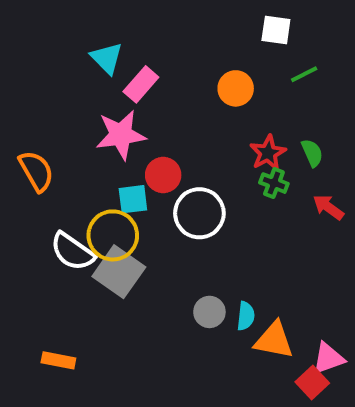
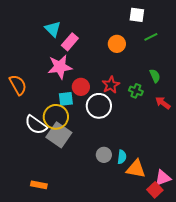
red star: (268, 153) -> (111, 85), moved
orange rectangle: (58, 360) -> (39, 185), moved

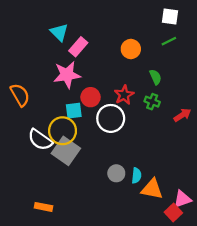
white square: (137, 15) -> (170, 17), moved
green semicircle: (155, 76) -> (155, 77), moved
red arrow: (163, 103) -> (182, 115), turned 112

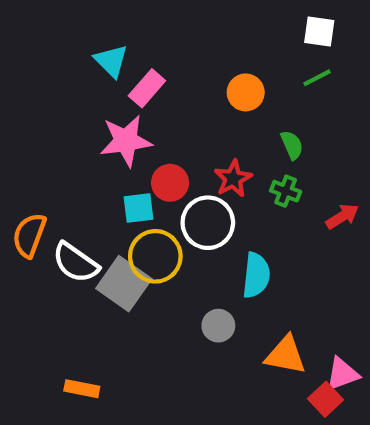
orange semicircle: (20, 95) -> (29, 235), moved, turned -130
yellow circle: (63, 131) -> (155, 256), moved
cyan semicircle: (136, 176) -> (256, 275), moved, size x1.5

